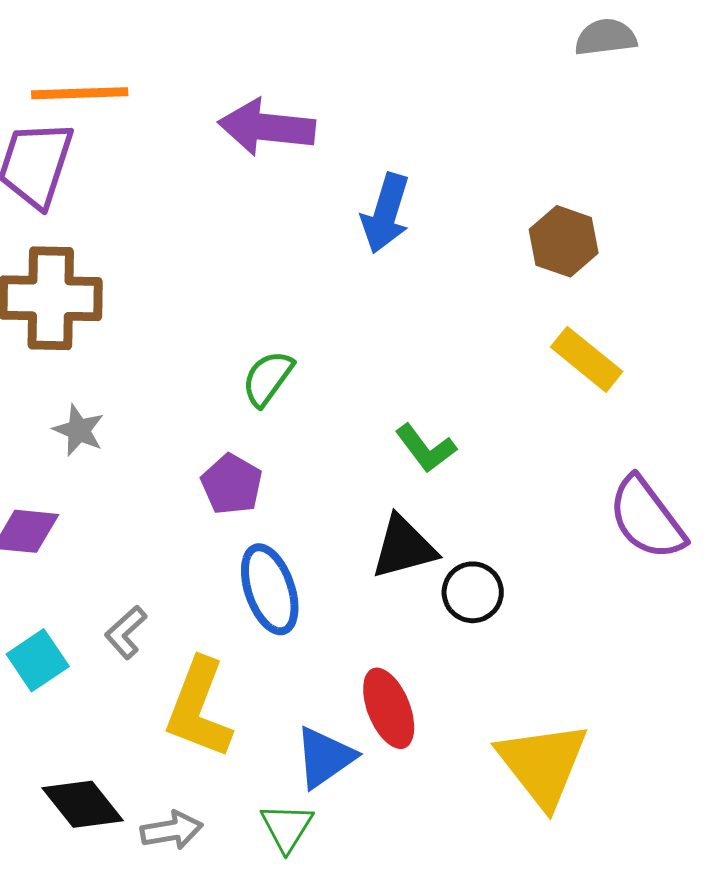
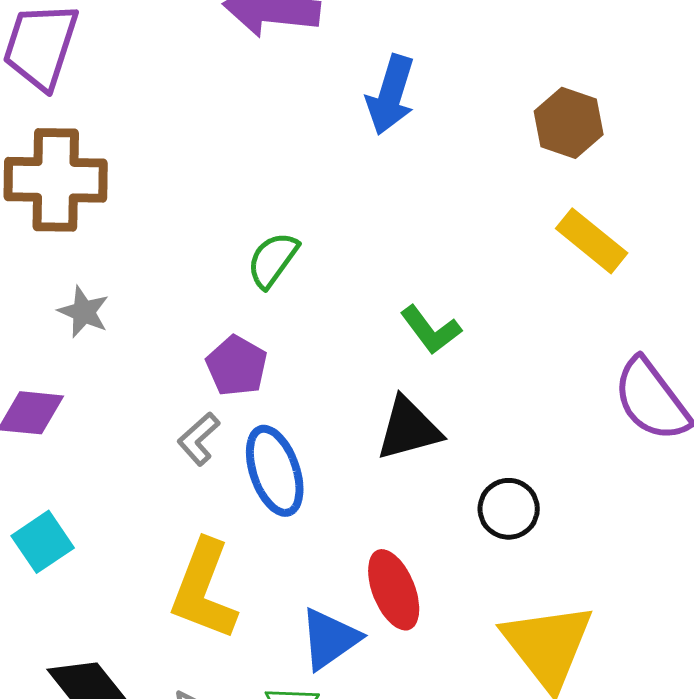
black circle: (473, 592) -> (509, 509), moved
gray L-shape: (126, 632) -> (199, 439), moved

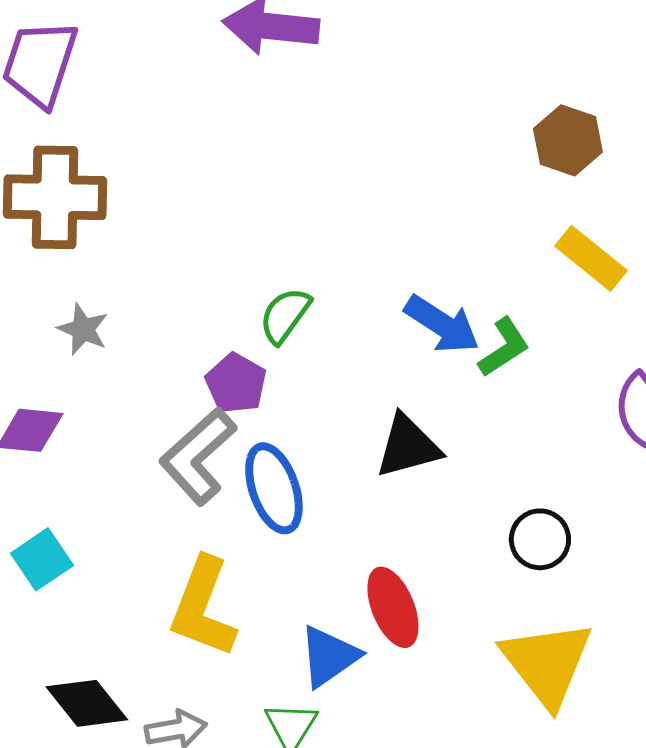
blue arrow: (391, 95) -> (442, 324), moved, turned -74
green semicircle: (273, 260) -> (285, 315), moved
green L-shape: (431, 330) -> (504, 347), moved, turned -86
gray L-shape: (199, 439) -> (198, 456), size x1.8
black circle: (509, 509) -> (540, 539), moved

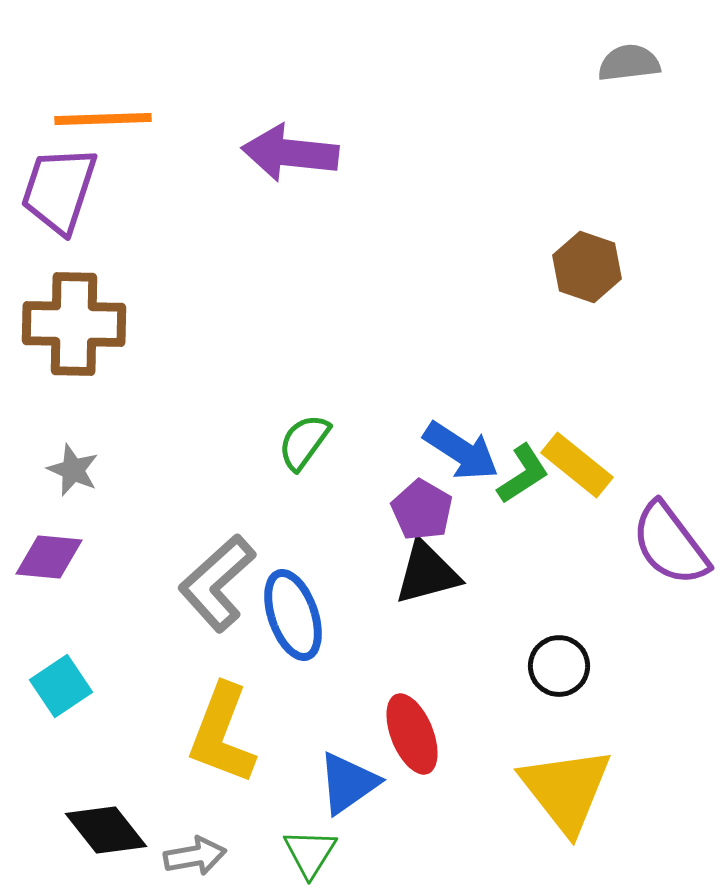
yellow rectangle: (591, 258) -> (577, 465), moved
gray star: (83, 329) -> (73, 470), moved
purple pentagon: (236, 383) -> (422, 510), moved

